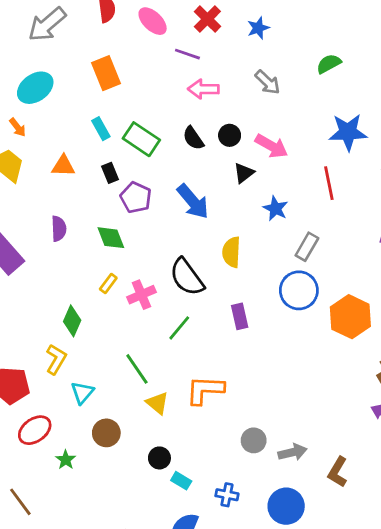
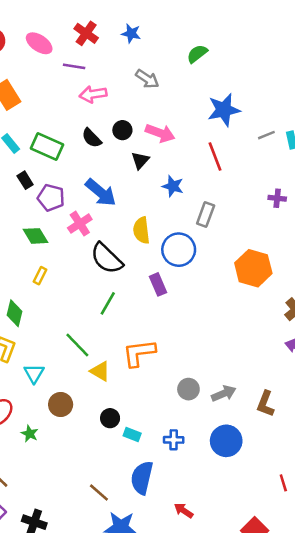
blue star: (258, 28) -> (131, 33), turned -30
blue circle: (299, 290) -> (179, 250), moved
pink cross: (141, 295) -> (80, 224), moved

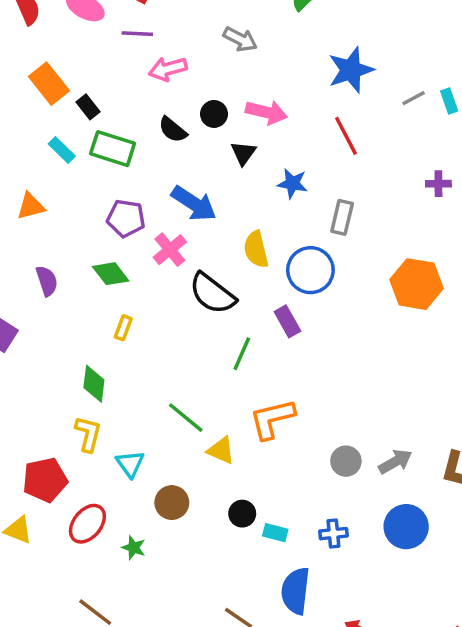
black rectangle: (25, 180) -> (88, 107), moved
green line: (108, 303) -> (242, 354), moved

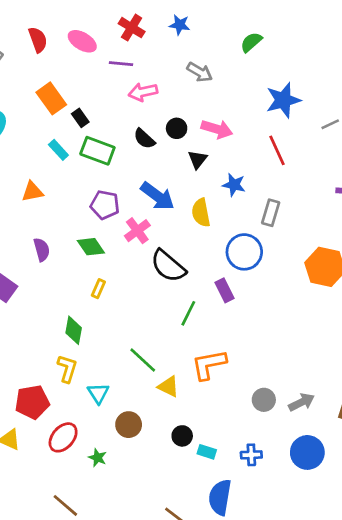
yellow semicircle: (256, 249) -> (201, 213), moved

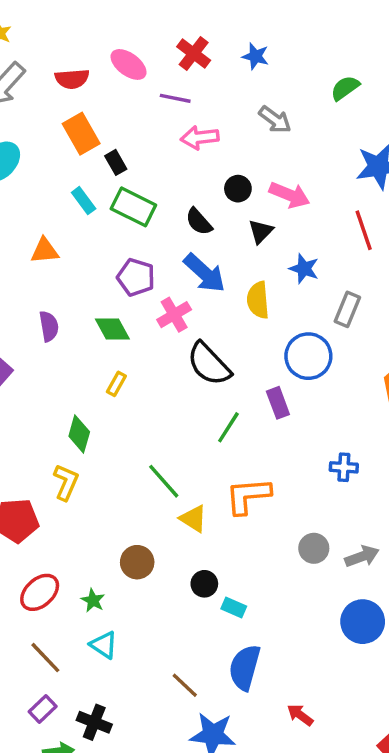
red semicircle: (38, 40) -> (72, 79), moved, turned 100
black semicircle: (144, 139) -> (199, 222), moved
cyan triangle: (98, 393) -> (104, 645), moved, turned -30
red ellipse: (63, 437) -> (40, 592), moved
blue cross: (251, 455) -> (344, 467), moved

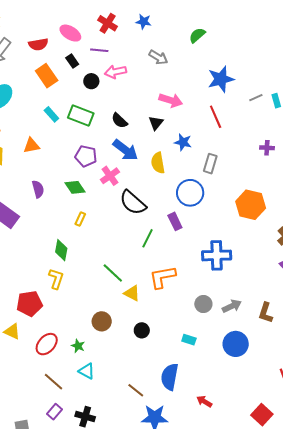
black rectangle: (116, 162) -> (72, 61), moved
black circle: (238, 189) -> (91, 81), moved
blue cross: (344, 467) -> (217, 255), size x1.8
cyan rectangle: (234, 608) -> (189, 340), moved

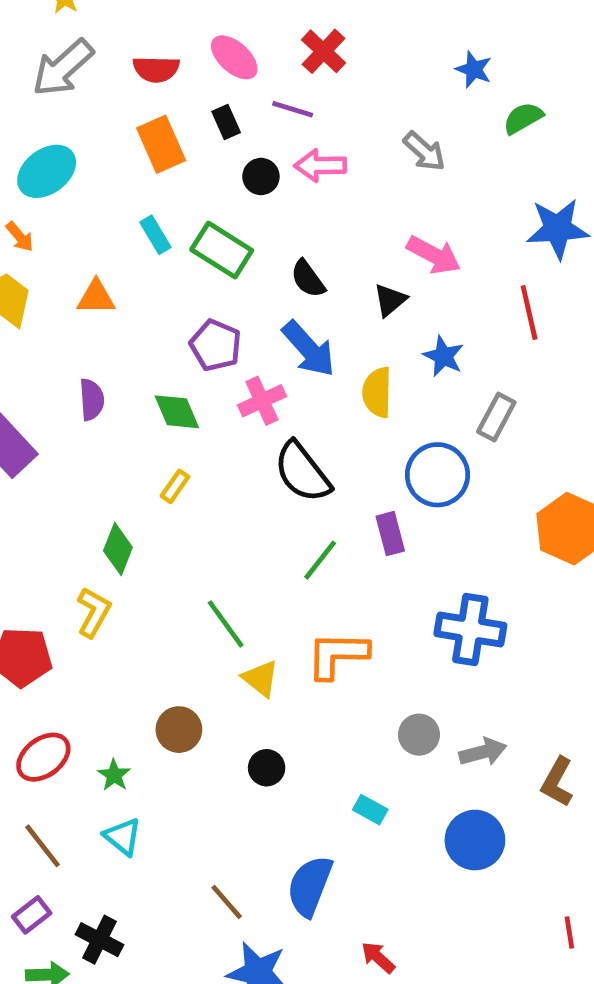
blue star: (144, 22) -> (474, 69), moved

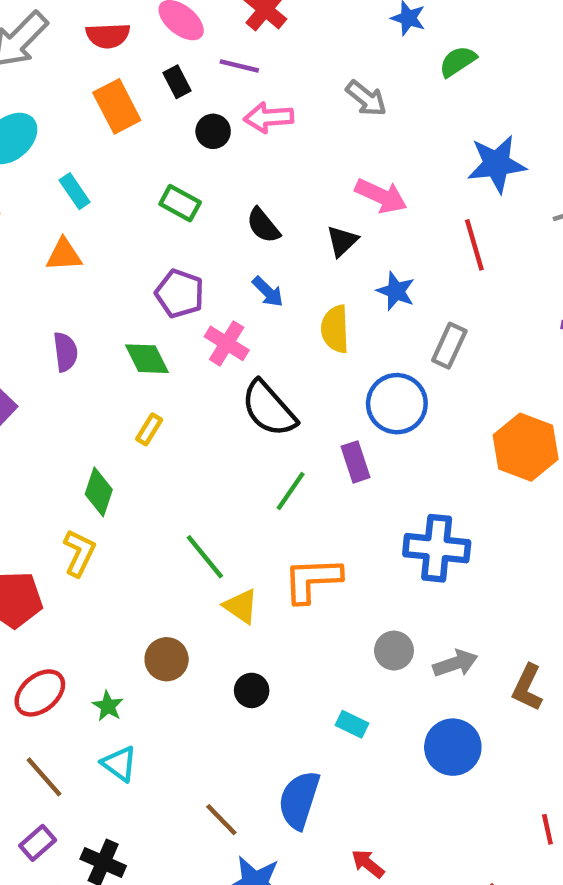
cyan rectangle: (155, 235) -> (75, 191), moved
green rectangle: (222, 250) -> (180, 203), size x0.7
blue arrow: (309, 349) -> (268, 292), size x0.6
pink cross: (262, 401) -> (227, 343), turned -30

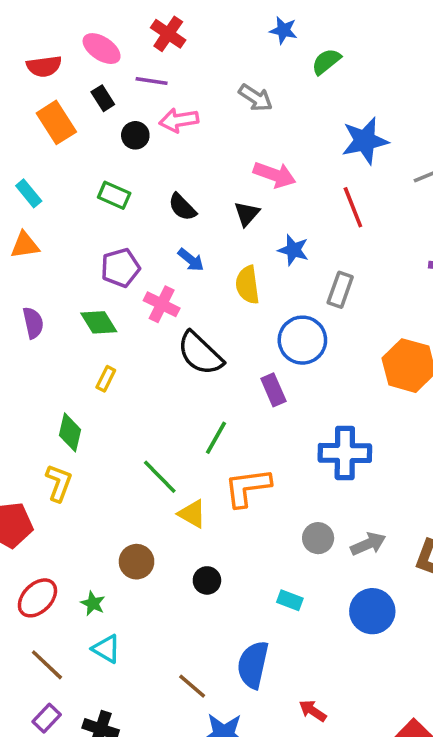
purple pentagon: (180, 294) -> (120, 268), turned -30
green line: (291, 491) -> (216, 438), moved

